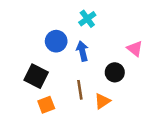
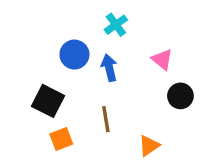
pink triangle: (135, 49) -> (162, 59), moved
black circle: (115, 72) -> (180, 96), moved
orange triangle: (102, 101) -> (149, 146), moved

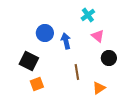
cyan cross: (116, 25) -> (88, 15), moved
brown line: (106, 119) -> (77, 72), moved
orange triangle: (149, 146) -> (99, 88), moved

